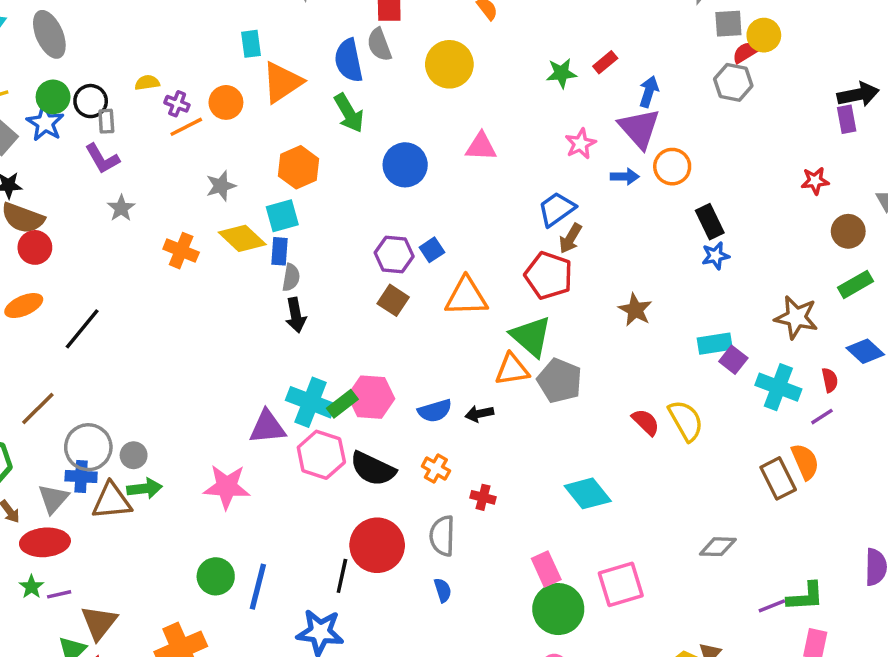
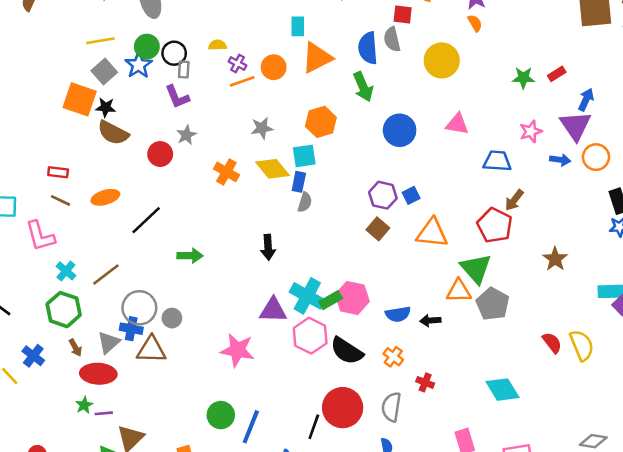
blue trapezoid: (557, 209) -> (497, 161), moved, turned 32
red circle: (35, 247) -> (160, 154), moved
black arrow: (296, 315) -> (268, 247), moved
green arrow: (145, 488) -> (190, 256), moved

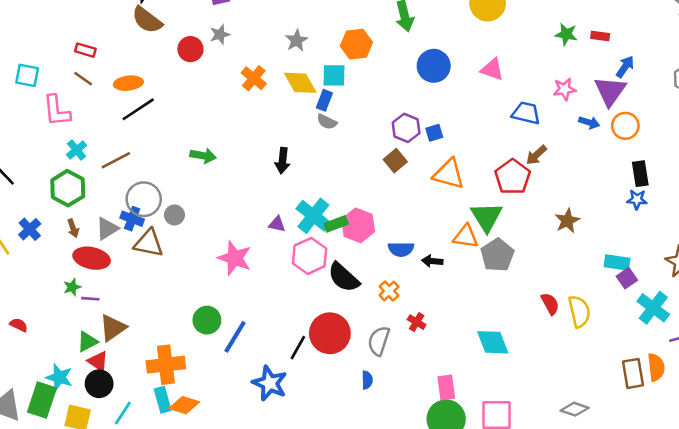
red rectangle: (557, 74) -> (600, 36), turned 30
gray star: (262, 128) -> (297, 40), turned -30
gray semicircle: (305, 202) -> (327, 122), turned 90
black line: (146, 220) -> (138, 109), moved
purple triangle: (273, 310) -> (277, 224), size x0.6

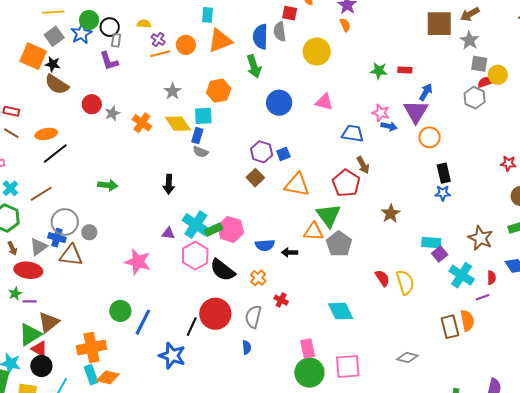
gray star: (220, 35) -> (112, 113), moved
pink star: (564, 89) -> (381, 113), turned 30
blue arrow: (589, 122) -> (389, 126), moved
brown arrow: (536, 155) -> (363, 165), turned -72
green triangle: (87, 342) -> (30, 334), size x1.4

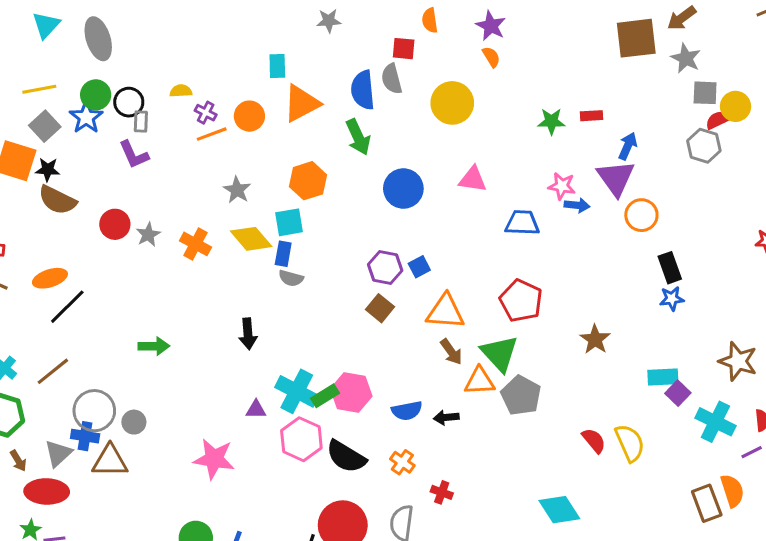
brown arrow: (363, 165) -> (451, 352), moved
cyan diamond: (341, 311) -> (559, 510), moved

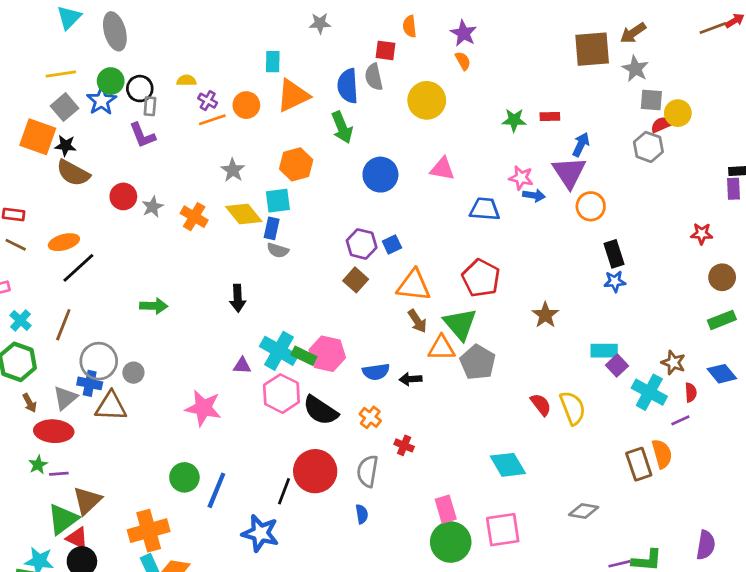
brown star: (738, 361) -> (673, 363), moved, size x0.7
brown line: (53, 371) -> (63, 325), turned -32
green rectangle: (325, 396) -> (304, 356), turned 55

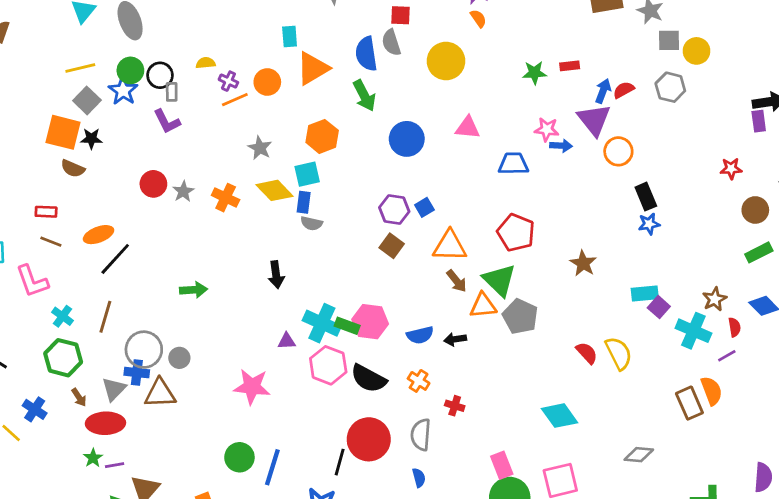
red semicircle: (662, 125) -> (624, 90), moved
brown semicircle: (73, 173) -> (73, 168), moved, size x0.7
brown star: (673, 363) -> (715, 299), turned 30

